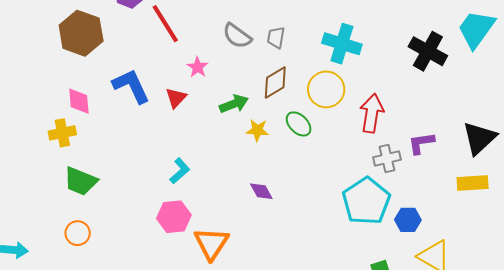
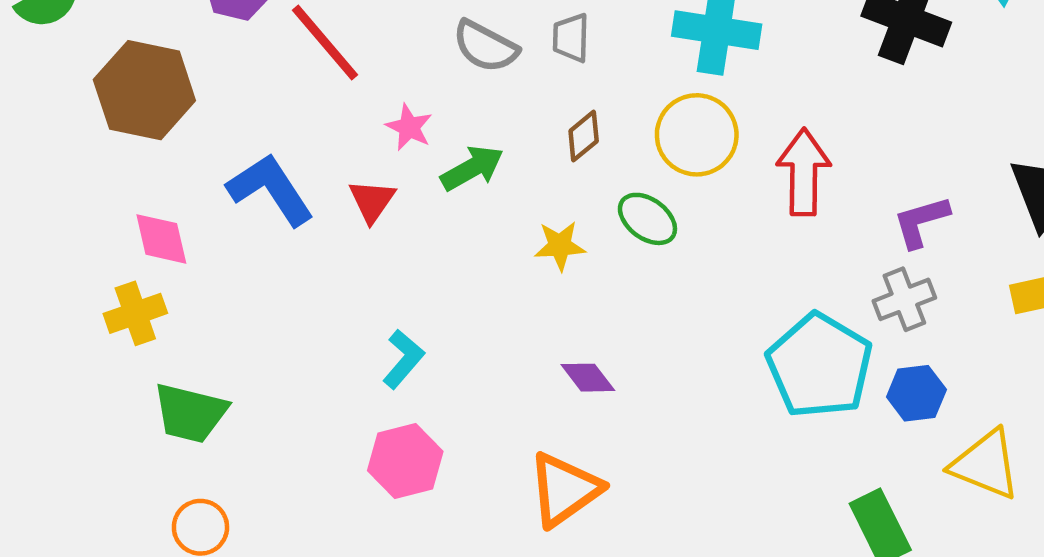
brown diamond: (275, 83) -> (584, 136), size x0.7
green arrow: (234, 104) -> (472, 168), moved
gray cross: (387, 159) -> (904, 299), moved
orange triangle: (211, 243) -> (564, 489), moved, turned 30

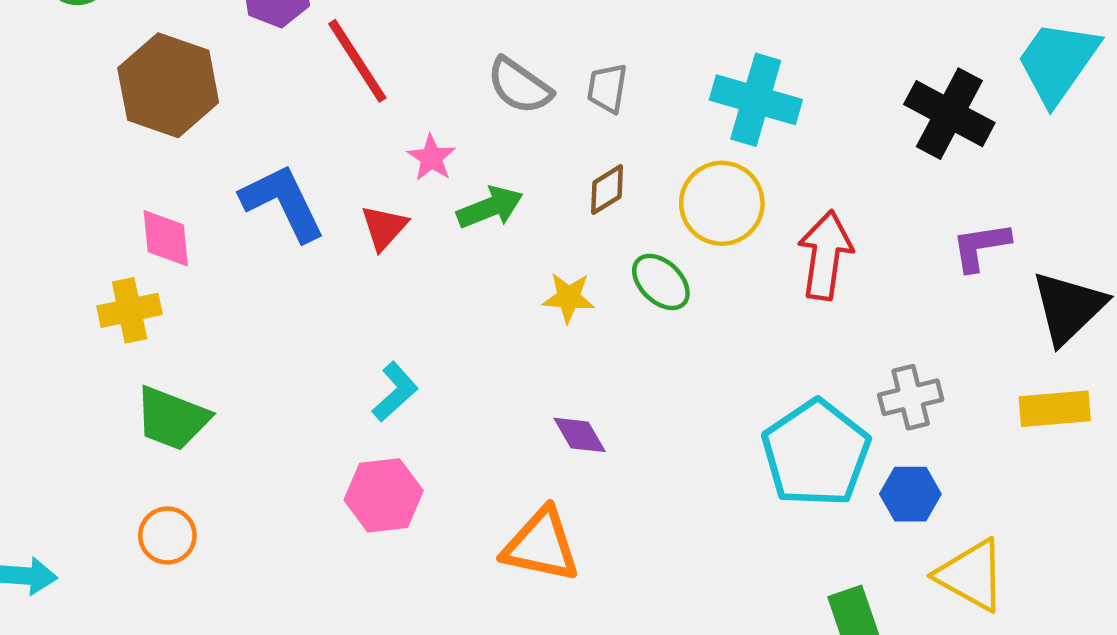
purple L-shape: (921, 222) -> (981, 246), moved
orange triangle: (564, 489) -> (541, 545), turned 40

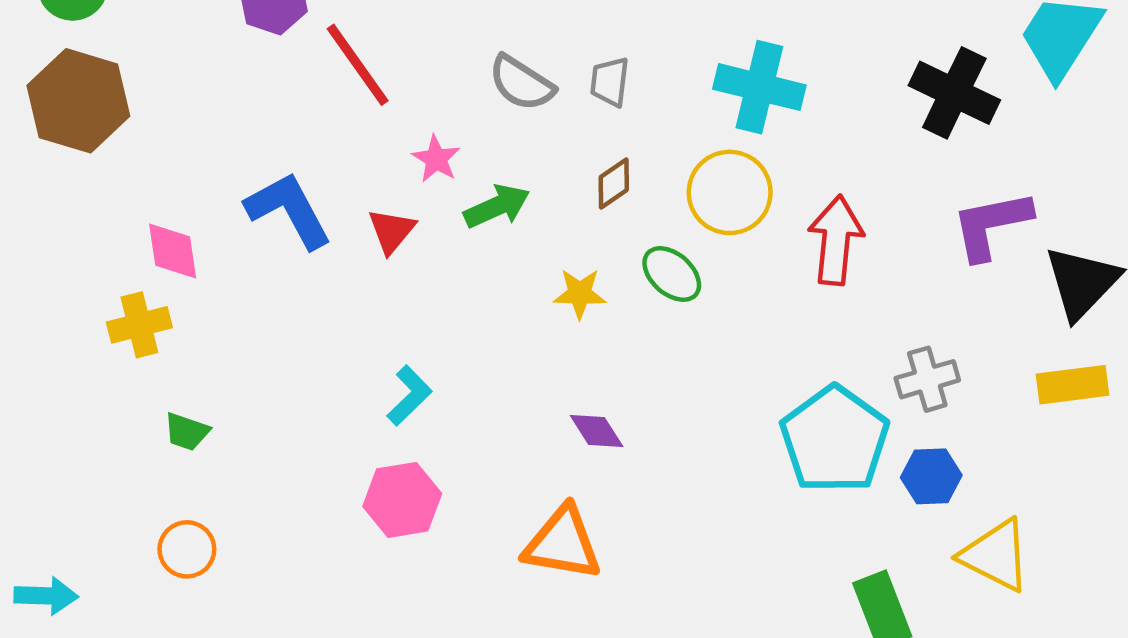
brown hexagon: (168, 85) -> (78, 101), moved
purple L-shape: (981, 246) -> (991, 225), size x1.4
green trapezoid: (172, 418) -> (187, 432), size x0.6

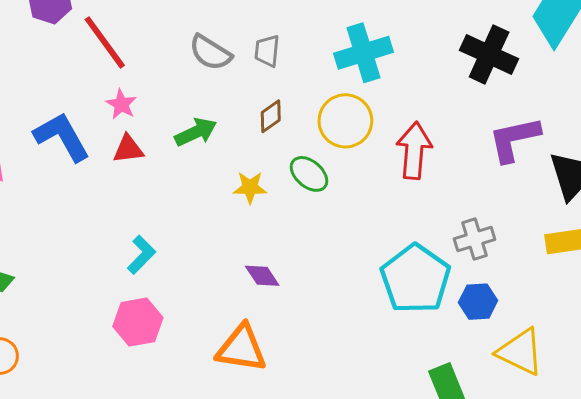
cyan cross: (759, 87) -> (363, 53), turned -30
pink star: (436, 159) -> (121, 104), moved
red triangle: (391, 231) -> (128, 149), turned 44

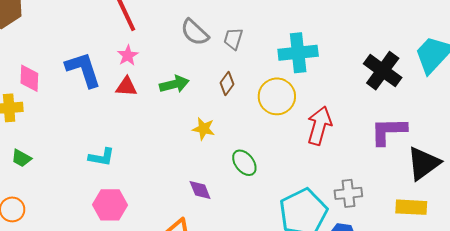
brown diamond: (271, 116) -> (227, 83), turned -30
green ellipse: (309, 174) -> (244, 163), moved
cyan L-shape: (141, 255) -> (101, 157), moved, turned 44

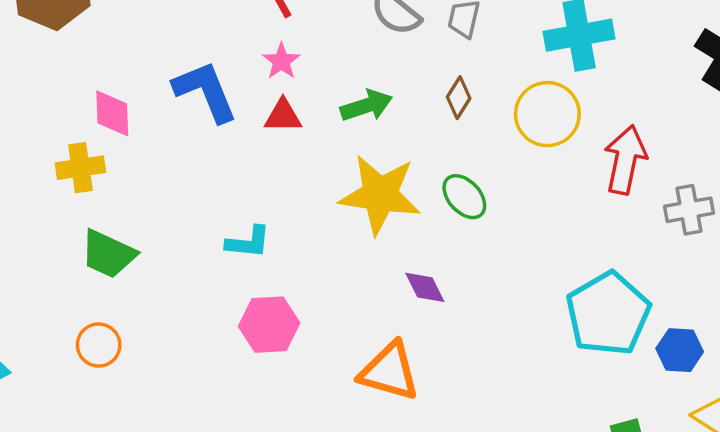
yellow star: (204, 129) -> (380, 195), moved, size x2.0
green trapezoid: (21, 158) -> (108, 254), size x1.6
green ellipse: (244, 163) -> (464, 197), moved
gray cross: (348, 193) -> (689, 210), moved

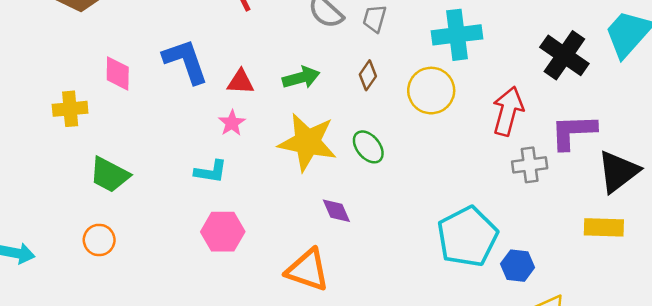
pink star: (281, 61) -> (232, 123), moved
red arrow: (625, 160) -> (508, 111), moved
yellow cross: (80, 168) -> (70, 109), moved

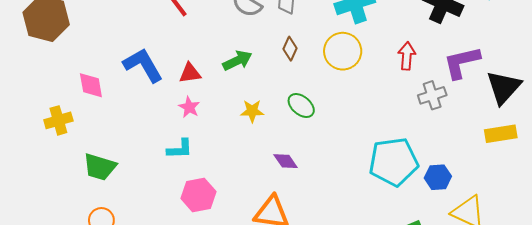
red arrow: (508, 111) -> (407, 56), size x0.7
yellow star: (308, 142) -> (252, 111), size x0.5
cyan pentagon: (467, 237) -> (394, 162), turned 30

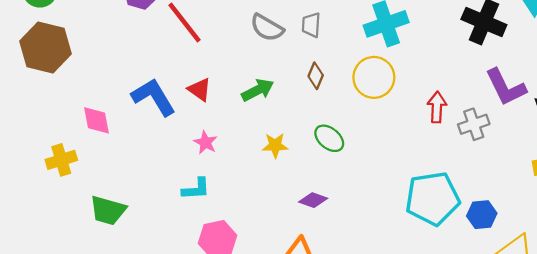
red arrow: (407, 56) -> (437, 107), moved
purple L-shape: (462, 62) -> (506, 87), turned -102
red triangle: (190, 73) -> (200, 90), moved, turned 45
purple diamond: (286, 161) -> (313, 200), turned -35

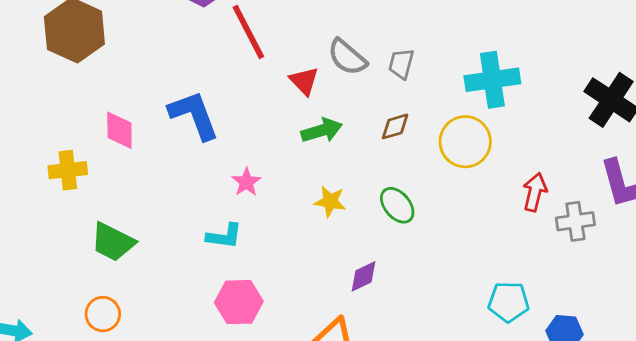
brown diamond: (316, 76) -> (395, 126), turned 40
red triangle: (200, 90) -> (304, 81), moved
cyan pentagon: (433, 199) -> (509, 302), size x0.6
purple diamond: (313, 200) -> (364, 276), turned -56

